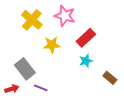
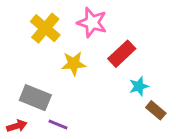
cyan star: (86, 61) -> (139, 86), moved
gray rectangle: (25, 69) -> (35, 98), turned -30

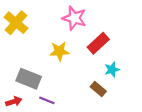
yellow cross: (45, 28) -> (16, 23), moved
brown rectangle: (156, 110) -> (98, 89), moved

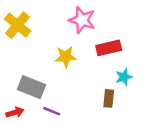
red rectangle: (98, 43) -> (109, 48), turned 30
brown rectangle: (98, 89) -> (109, 98), turned 56

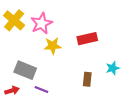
pink star: (82, 20) -> (41, 23), moved, turned 30
cyan star: (124, 77) -> (113, 68), moved

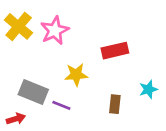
yellow star: (53, 46) -> (76, 75), moved
purple line: (41, 89) -> (61, 105), moved

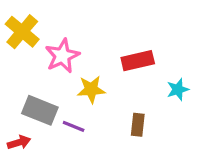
pink star: (55, 30) -> (62, 56), moved
cyan star: (148, 89) -> (178, 89), moved

